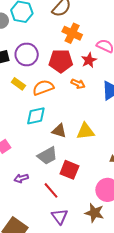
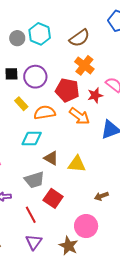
orange arrow: (78, 84) -> (79, 116), size x1.5

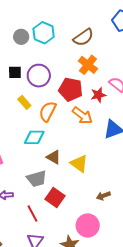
orange semicircle: (45, 112) -> (48, 111), turned -55
yellow triangle: (77, 164) -> (79, 163), turned 30

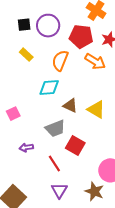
yellow rectangle: (24, 102) -> (26, 55), moved

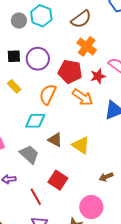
gray trapezoid: (55, 129) -> (29, 154), moved, turned -120

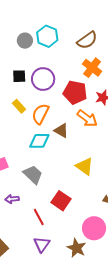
orange semicircle: (48, 94) -> (40, 114), moved
brown triangle: (55, 140) -> (61, 131), moved

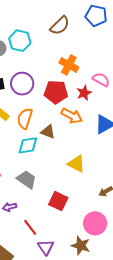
brown semicircle: (87, 40) -> (60, 25), moved
red line: (39, 217) -> (30, 227), moved

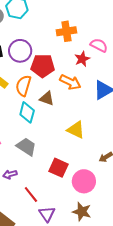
orange cross: (69, 65) -> (66, 31), turned -36
red pentagon: (56, 92) -> (43, 66), moved
cyan diamond: (28, 145) -> (27, 112), turned -65
pink circle: (95, 223) -> (84, 181), moved

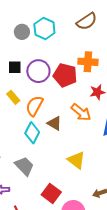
red pentagon: (43, 66) -> (65, 75), moved

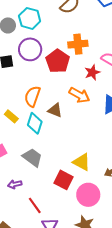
purple circle: (38, 71) -> (30, 49), moved
red pentagon: (65, 75) -> (58, 61), turned 30
yellow rectangle: (13, 97) -> (11, 116), moved
yellow triangle: (76, 160) -> (82, 162), moved

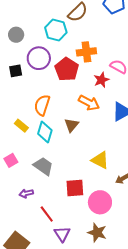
cyan hexagon: (30, 18) -> (56, 30), moved
brown triangle: (55, 110) -> (72, 125), moved, turned 49
yellow triangle: (82, 162) -> (100, 160), moved
red square: (64, 180) -> (75, 188), turned -30

